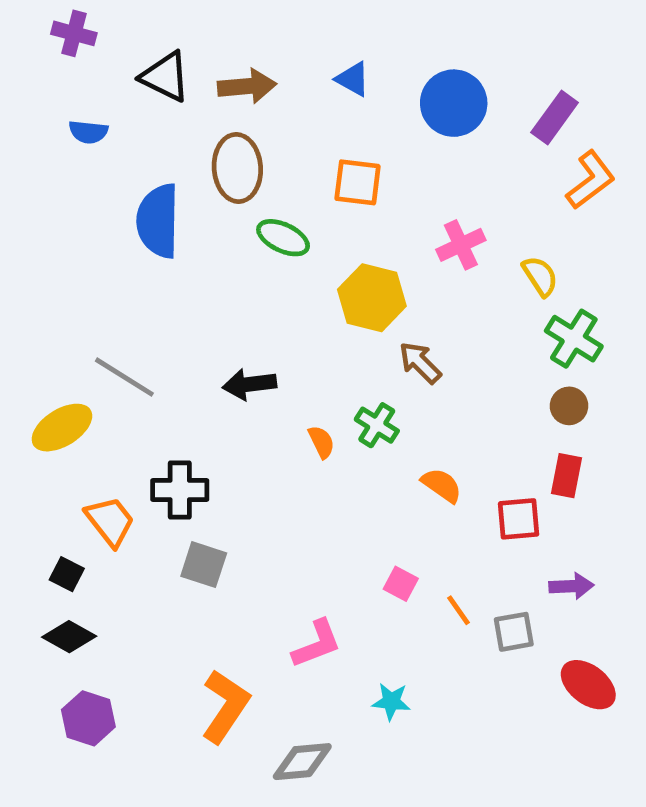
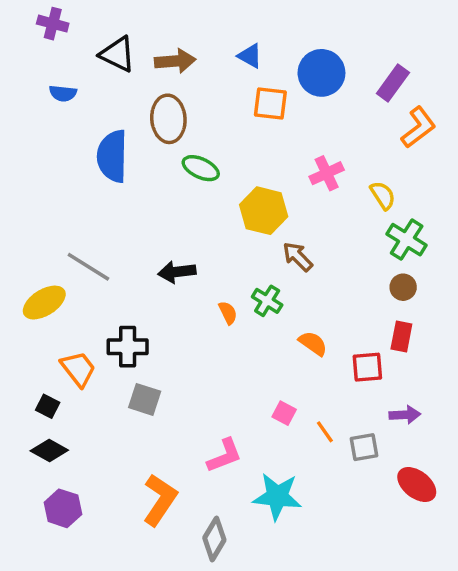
orange square: (358, 182) -> (270, 104), moved
cyan star: (391, 701) -> (277, 496), size x1.8
gray diamond: (302, 762) -> (214, 539), turned -54

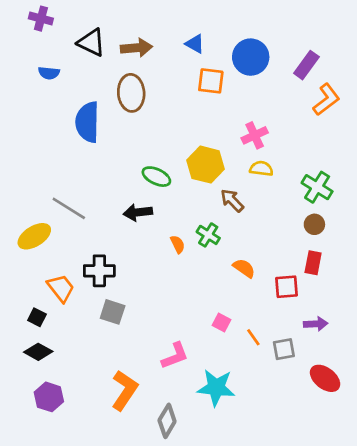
green ellipse: (201, 168) -> (156, 177), moved
yellow semicircle: (383, 195) -> (261, 169), moved, turned -50

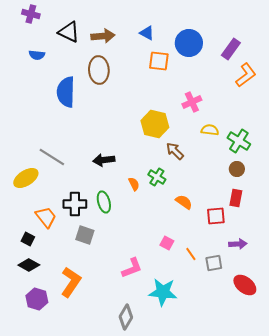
yellow semicircle: (261, 169) -> (210, 130), moved
green ellipse: (156, 177) -> (104, 202), moved, turned 50
orange L-shape: (125, 390) -> (71, 282), moved

